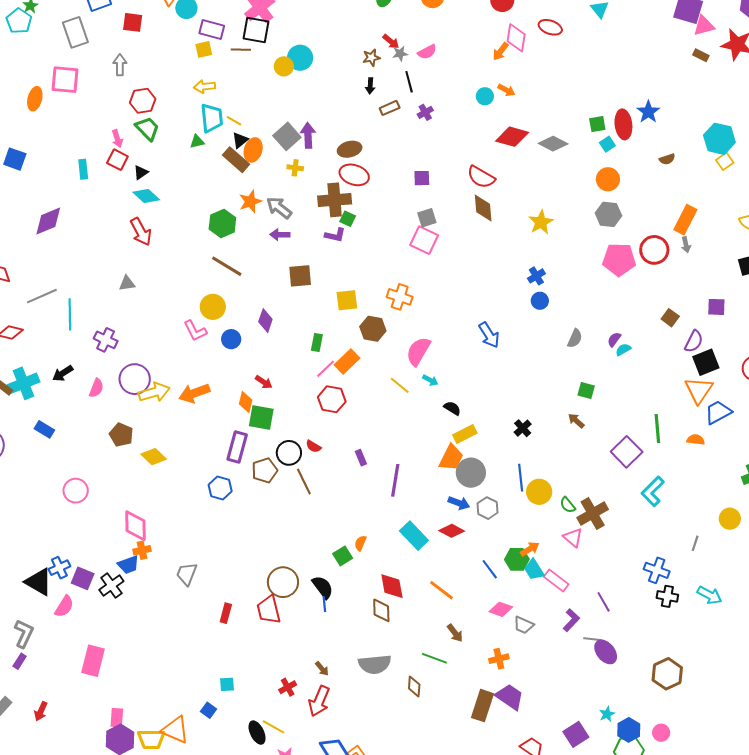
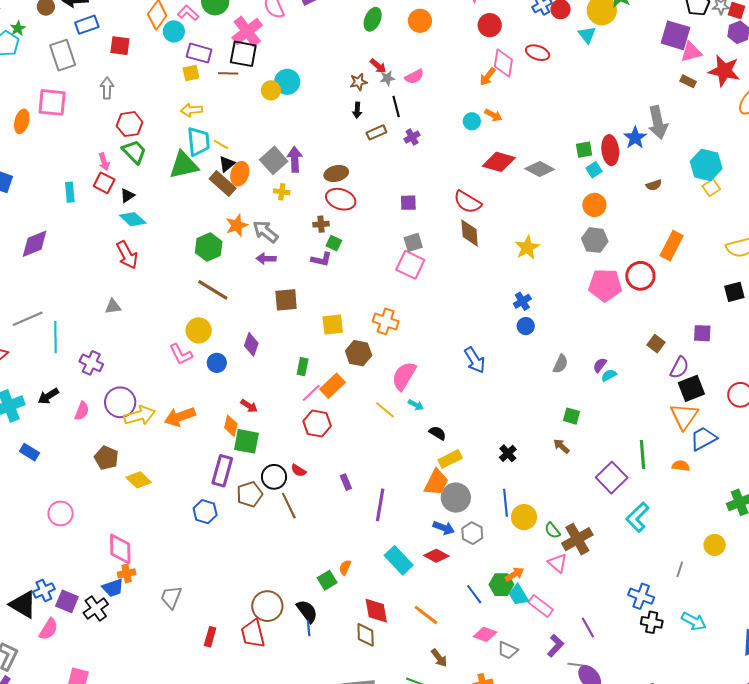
green triangle: (197, 142) -> (184, 165), size x2.0
brown cross: (335, 200) -> (321, 224), size x0.5
gray arrow: (686, 245) -> (658, 122), moved, size x2.0

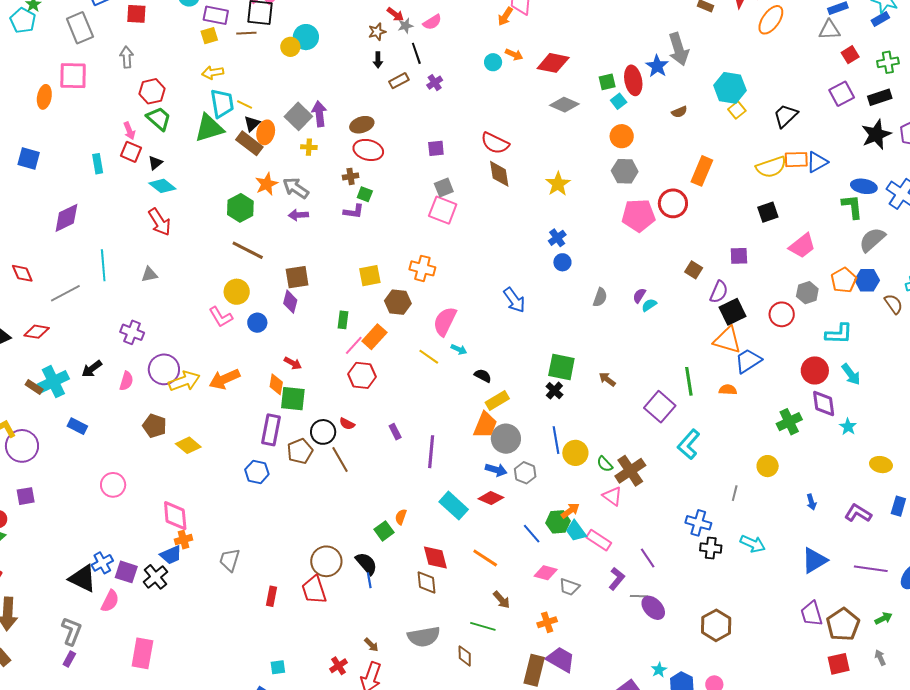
red diamond: (499, 162) -> (553, 63), moved
brown square: (286, 300) -> (297, 277), moved
cyan line: (56, 337) -> (103, 265), moved
green square: (572, 416) -> (561, 367), moved, size x1.6
orange triangle: (684, 416) -> (727, 340), turned -44

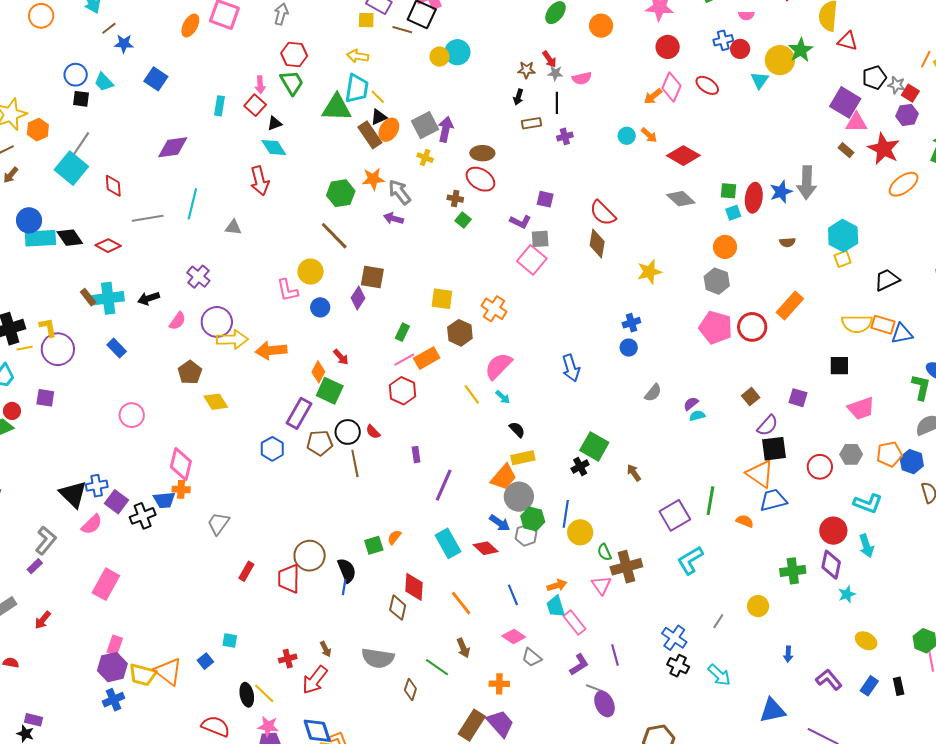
purple L-shape: (354, 211) -> (520, 222), moved
green hexagon: (558, 522) -> (533, 519), moved

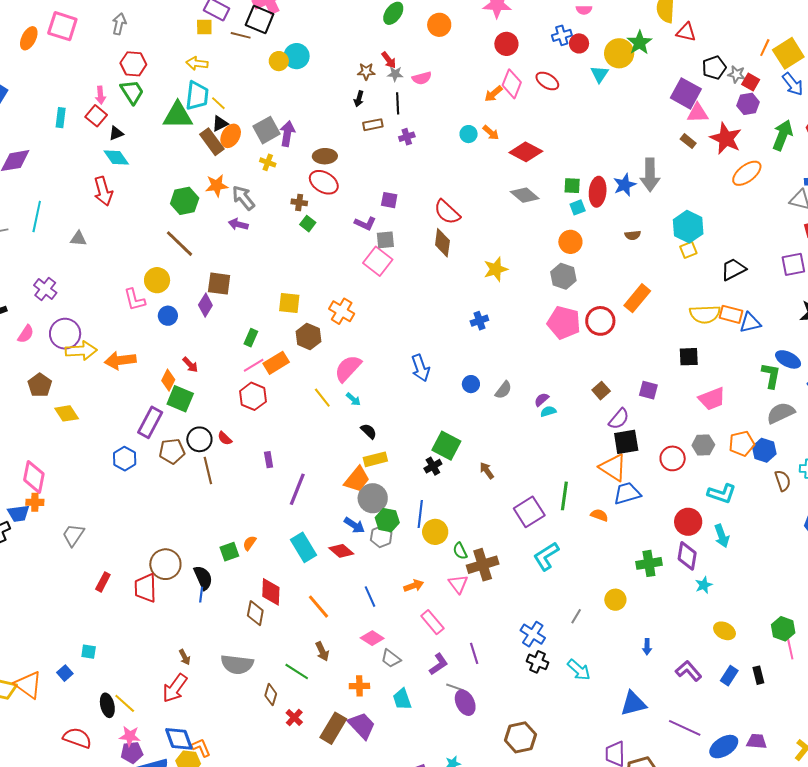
blue circle: (629, 348) -> (471, 384), moved
cyan trapezoid: (556, 606) -> (402, 699), moved
red cross: (288, 659) -> (294, 717), moved, turned -30

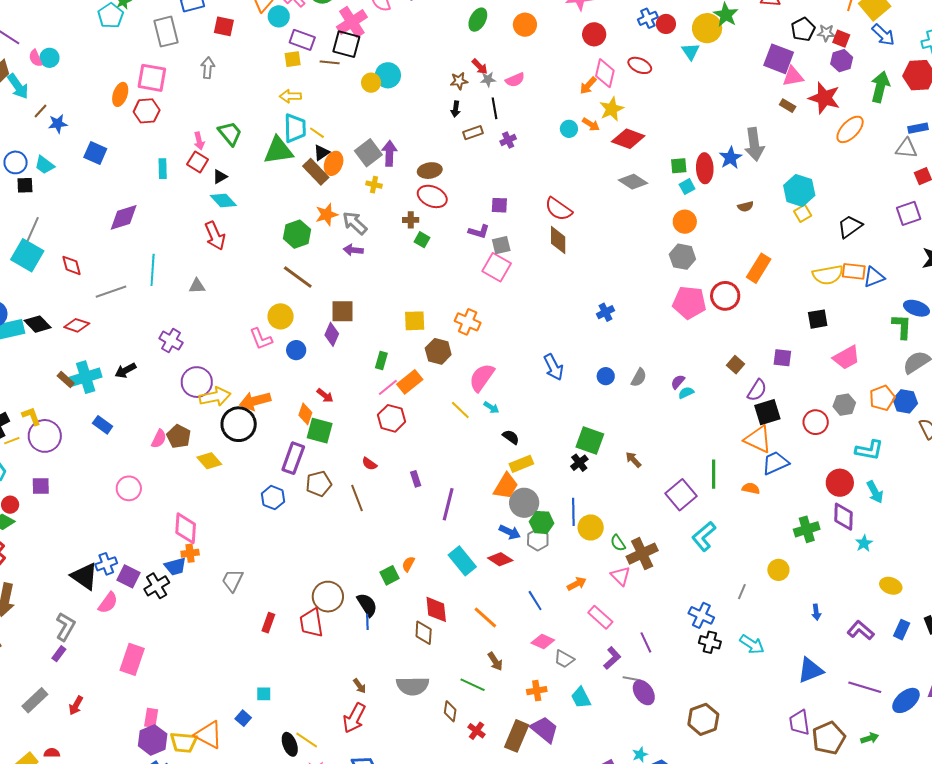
red hexagon: (133, 64) -> (147, 111), moved
yellow star: (496, 269) -> (612, 109), moved
pink semicircle: (26, 334) -> (159, 439), moved
black circle: (199, 439) -> (239, 424), moved, size x1.4

